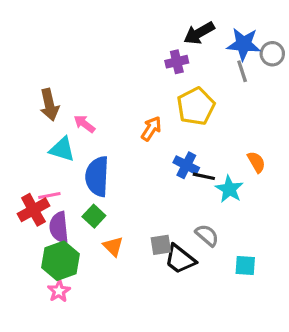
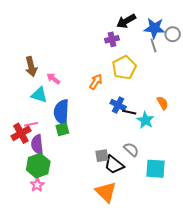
green square: (94, 216) -> (62, 129), moved, turned 32
orange triangle: (113, 246) -> (106, 192), moved, size x1.6
cyan square: (245, 266) -> (155, 169), size x1.5

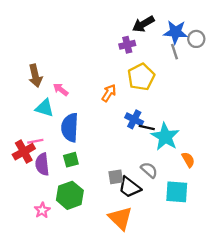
orange semicircle: (163, 103) -> (188, 160), moved
cyan star: (145, 120) -> (165, 137), size x1.4
green square: (62, 129) -> (71, 160), moved
green hexagon: (38, 166) -> (70, 195), moved

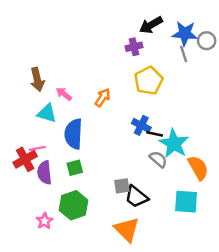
orange arrow: (109, 93) -> (103, 98), moved
orange semicircle: (188, 160) -> (198, 168), size x1.5
gray semicircle: (149, 170) -> (158, 159), moved

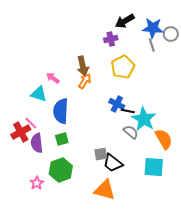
brown arrow: (37, 79) -> (83, 66), moved
pink line: (37, 148) -> (31, 123), turned 56
orange triangle: (127, 229) -> (105, 190), turned -30

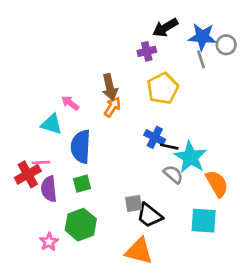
pink line: (31, 123) -> (41, 162), turned -48

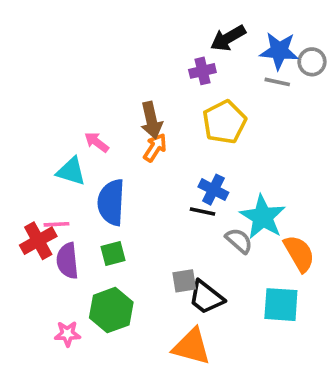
gray line: (201, 59) -> (277, 82), turned -60
black line: (169, 147) -> (202, 211), moved
pink star: (49, 242) -> (67, 334), turned 30

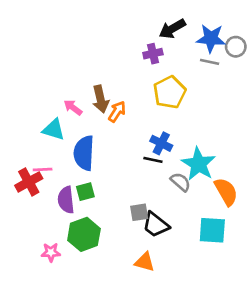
brown arrow: (151, 120) -> (101, 99), moved
purple semicircle: (67, 261) -> (66, 200), moved
orange triangle: (192, 347) -> (145, 262), size x0.7

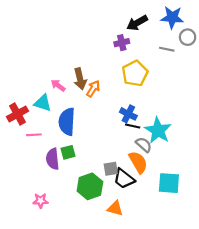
blue star: (211, 38) -> (172, 17), moved
black line: (153, 160) -> (133, 126), moved
red cross: (29, 182) -> (17, 114), moved
orange semicircle: (226, 192) -> (138, 162), moved
green hexagon: (84, 234) -> (90, 186), moved

